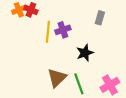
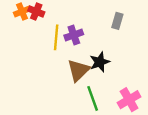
brown triangle: (57, 78) -> (79, 70), moved

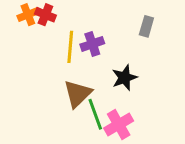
brown triangle: (79, 70) -> (78, 94), moved
green line: (93, 98) -> (95, 114), moved
pink cross: (129, 100) -> (119, 124), moved

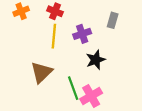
red cross: (45, 15) -> (55, 11), moved
purple cross: (92, 44) -> (82, 34), moved
brown triangle: (78, 94) -> (41, 72), moved

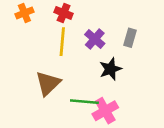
gray rectangle: (113, 20) -> (130, 38), moved
purple cross: (82, 34) -> (95, 39), turned -30
green line: (73, 88) -> (84, 102), turned -65

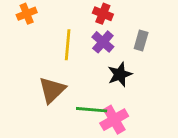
red cross: (64, 13) -> (103, 14), moved

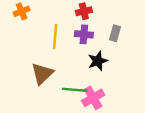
red cross: (103, 14) -> (84, 11), turned -35
purple cross: (103, 42) -> (84, 34), turned -36

